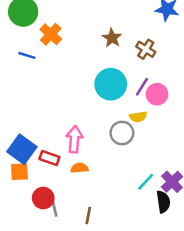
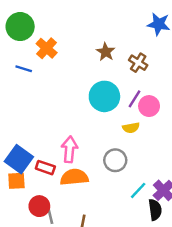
gray circle: (122, 133) -> (115, 160), moved
orange semicircle: (79, 168) -> (74, 177), size x1.6

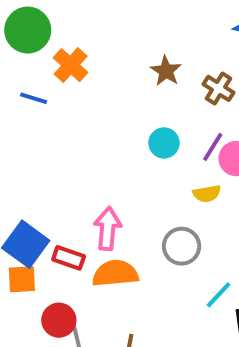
cyan circle: (104, 96) -> (164, 143), size x0.6

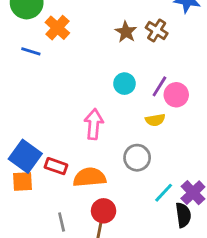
brown cross: (219, 88) -> (157, 30), moved
pink arrow: (108, 229) -> (94, 124), moved
red circle: (59, 320) -> (104, 211), moved

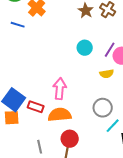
pink arrow: (94, 124) -> (60, 89), moved
gray circle: (137, 158) -> (103, 108), moved

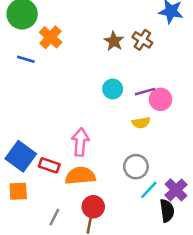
purple line: (110, 50) -> (145, 92), turned 42
orange square: (12, 118) -> (18, 191), moved
gray line: (40, 147) -> (54, 217), turned 40

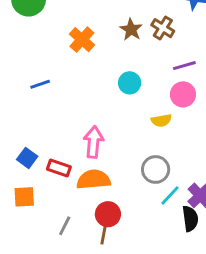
orange cross: (51, 37) -> (82, 40), moved
blue line: (26, 59) -> (40, 84), moved, turned -36
purple line: (145, 92) -> (184, 66), moved
blue square: (21, 156) -> (27, 158), size x0.6

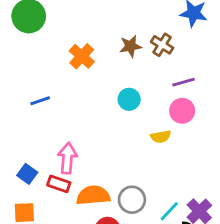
brown star: (131, 29) -> (131, 46), turned 30
pink arrow: (94, 142) -> (67, 158), moved
gray circle: (156, 169) -> (132, 200), moved

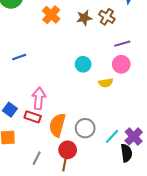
orange cross: (82, 56) -> (51, 15), moved
cyan circle: (129, 99) -> (83, 64), moved
orange semicircle: (93, 195) -> (57, 125), turned -70

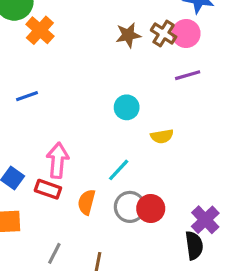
orange cross: (51, 15) -> (40, 30), moved
pink circle: (121, 64) -> (186, 33), moved
orange semicircle: (57, 125) -> (86, 202), size x0.7
cyan line: (112, 136) -> (119, 170), moved
red circle: (68, 150) -> (151, 209), moved

